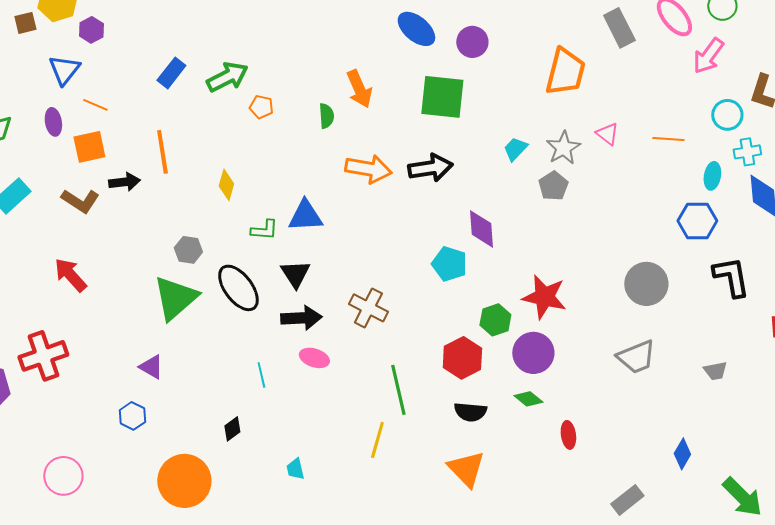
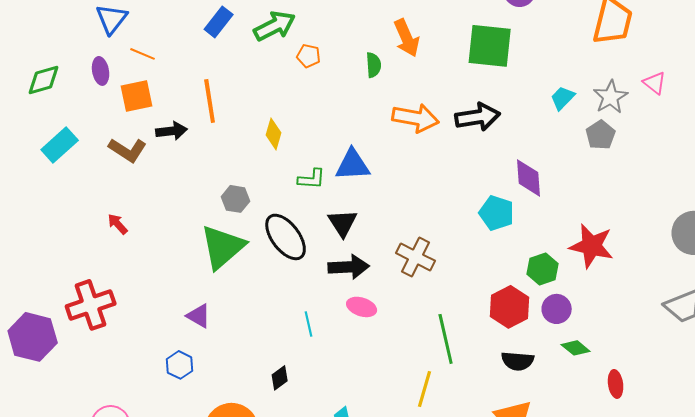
red arrow: (70, 275) -> (118, 224), size x0.6
purple circle: (533, 353) -> (557, 309), moved, size x0.7

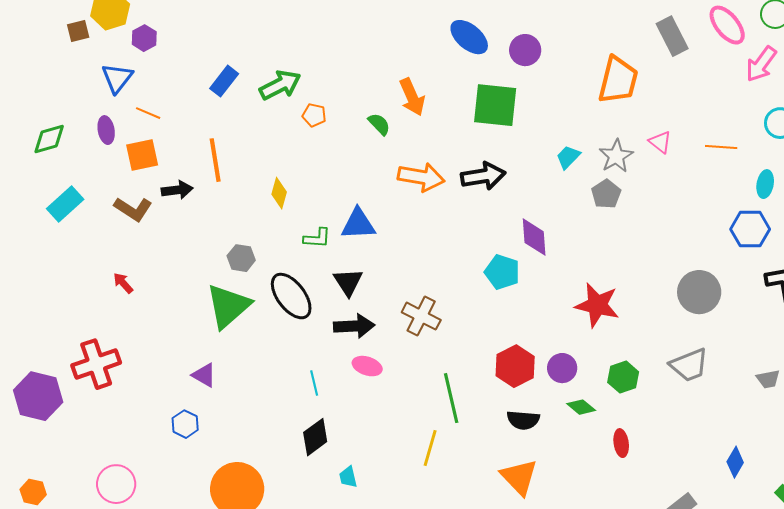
green semicircle: (374, 65) -> (379, 124), turned -40
green hexagon: (543, 269) -> (623, 377), moved
black diamond: (280, 378) -> (315, 437), moved, size x1.5

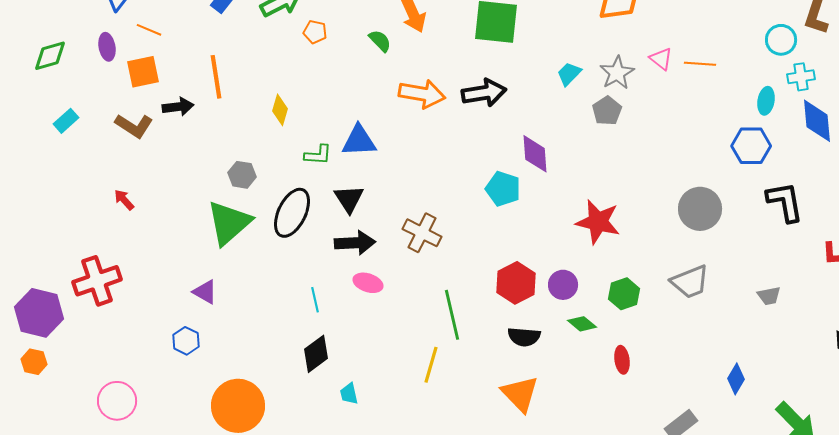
orange line: (721, 147) -> (700, 64), moved
cyan rectangle: (65, 204) -> (66, 121), size x0.7
black ellipse: (291, 296) -> (292, 213), turned 63
orange hexagon: (33, 492) -> (34, 362), moved

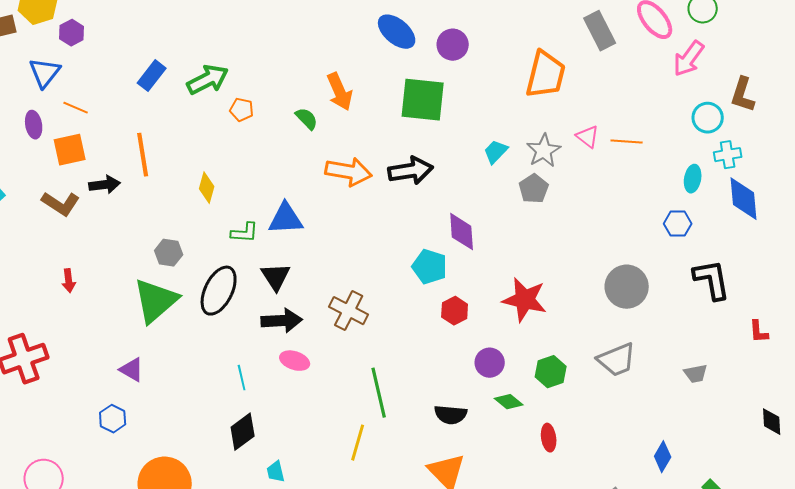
blue hexagon: (751, 146) -> (678, 224), size x0.7
red arrow: (124, 200) -> (69, 281), moved, turned -145
red hexagon: (516, 283) -> (455, 311), moved, size x0.7

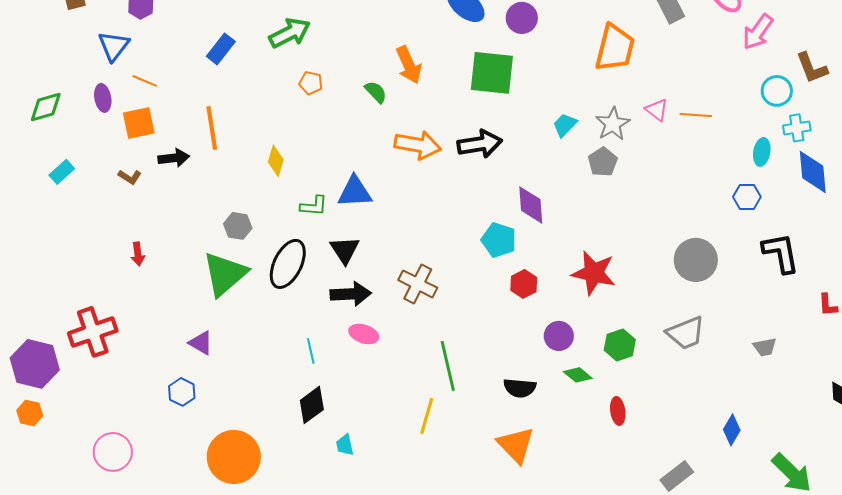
green arrow: (208, 80) -> (290, 33), moved
brown L-shape: (743, 95) -> (812, 68), turned -39
brown L-shape: (61, 204) -> (130, 177), size x0.6

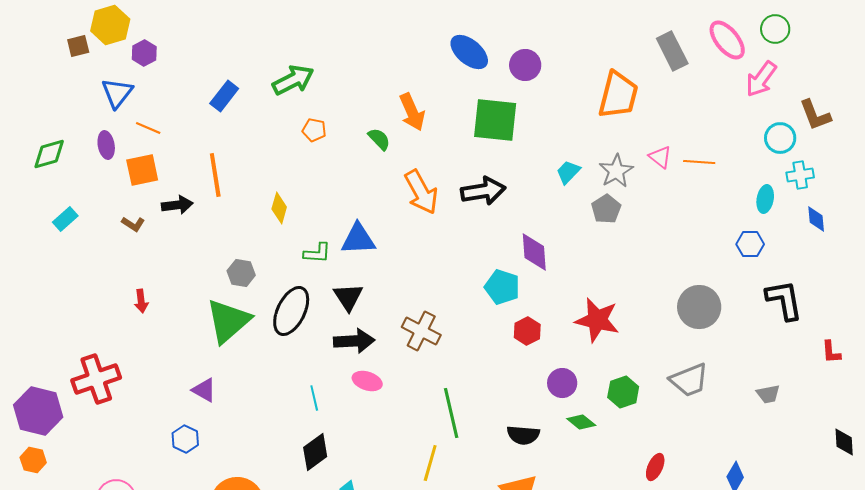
orange arrow: (418, 145) -> (421, 192), turned 51
blue diamond: (813, 172) -> (816, 219), size x0.6
red ellipse: (618, 411) -> (655, 467), moved, turned 32

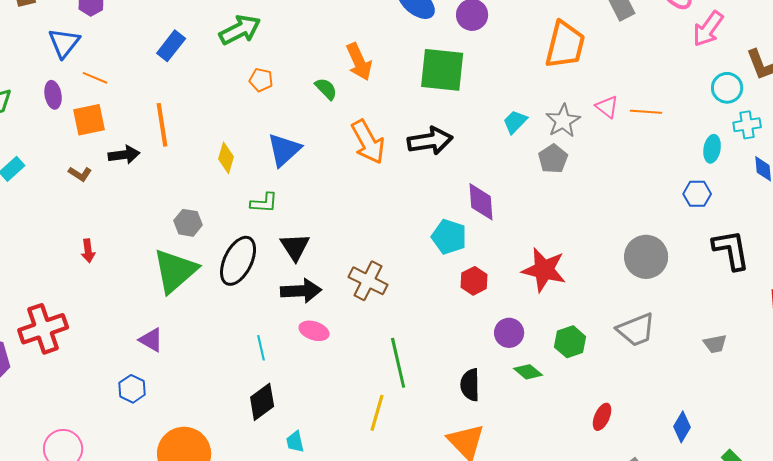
blue triangle: (358, 239) -> (284, 150), moved, turned -39
black semicircle: (523, 435) -> (470, 385), turned 84

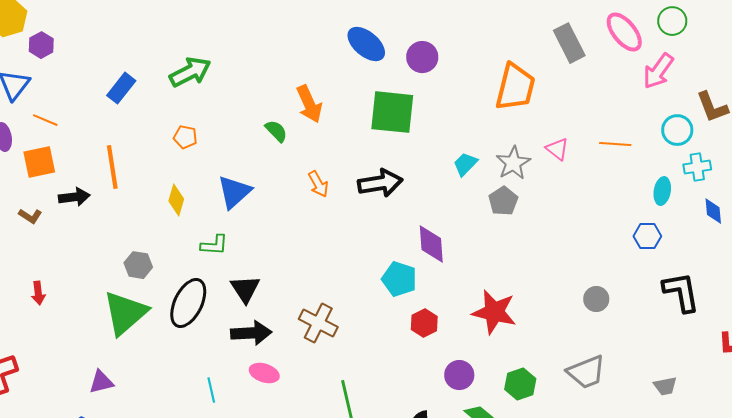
orange pentagon: (261, 80) -> (185, 137), moved
orange line: (646, 112) -> (615, 144), moved
orange arrow: (368, 142) -> (318, 184), size x0.6
gray circle: (646, 257) -> (596, 299), size x0.6
purple triangle: (151, 340) -> (101, 382), turned -44

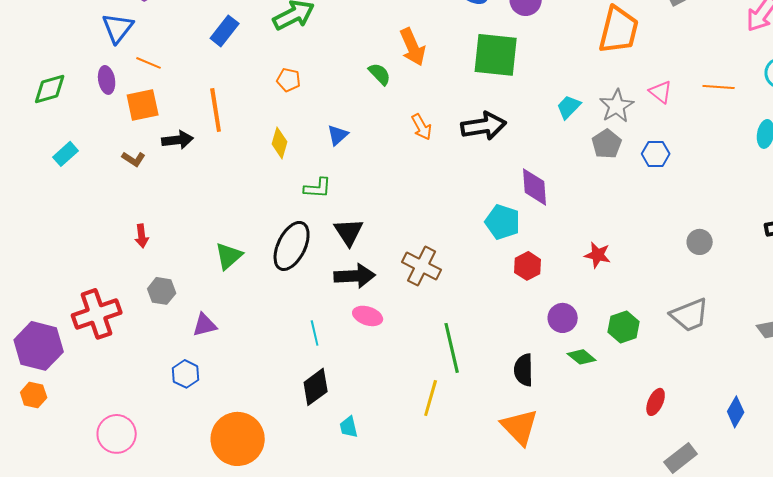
blue triangle: (234, 192) -> (338, 135), size x0.6
blue hexagon: (647, 236) -> (656, 154), moved
gray hexagon: (138, 265) -> (162, 291), moved
red star: (494, 312) -> (598, 255), size x0.6
green triangle: (125, 313) -> (229, 256), size x0.6

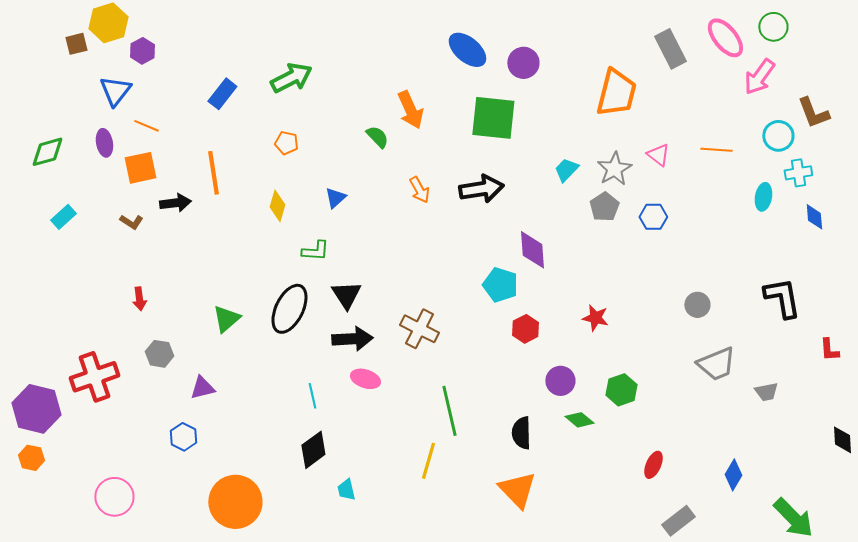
gray trapezoid: (690, 315) -> (716, 364), moved

